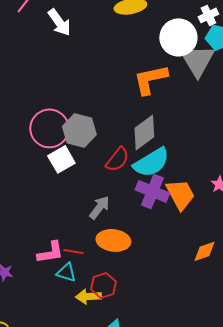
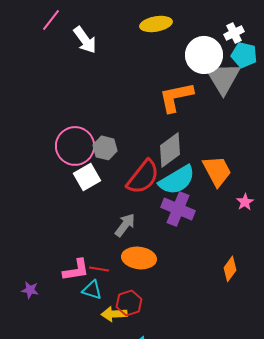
gray hexagon: (79, 130) -> (105, 148), size x0.7
red semicircle: (117, 159) -> (143, 177), size x1.4
orange trapezoid: (180, 194) -> (217, 171), moved
orange diamond: (204, 251) -> (230, 269), turned -35

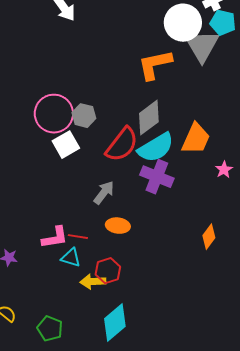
orange trapezoid: (217, 171) -> (196, 139), turned 52
orange ellipse: (139, 258) -> (118, 226), size x0.7

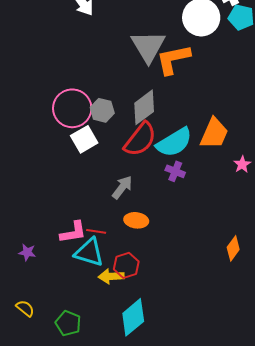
gray triangle: (202, 46) -> (148, 46), moved
gray diamond: (149, 118) -> (144, 107), moved
purple cross: (157, 177) -> (175, 171), size x0.6
orange diamond: (209, 237) -> (233, 248), moved
cyan triangle: (71, 258) -> (89, 252), size x1.5

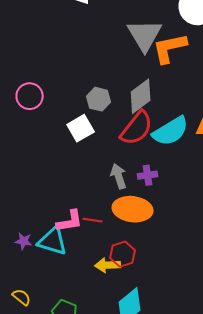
pink circle: (72, 108) -> (30, 96), moved, size x0.7
purple cross: (175, 171) -> (148, 175), moved, turned -30
gray arrow: (122, 187) -> (119, 176), turned -55
orange ellipse: (136, 220) -> (133, 209), size x1.6
cyan triangle: (89, 252) -> (53, 241), moved

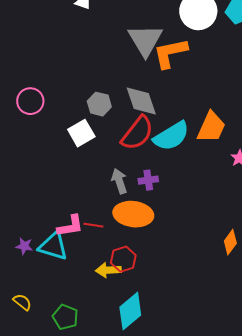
gray diamond: (141, 96) -> (141, 101), turned -72

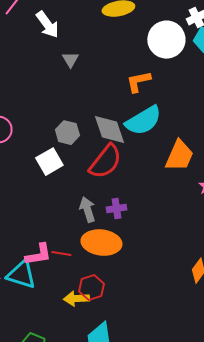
gray triangle: (145, 40) -> (70, 60), moved, size x0.5
orange L-shape: (170, 53) -> (138, 82), size x0.7
cyan semicircle: (171, 136) -> (143, 121), moved

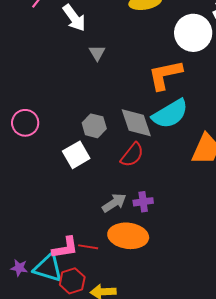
orange L-shape: (138, 82) -> (165, 75), size x1.4
red semicircle: (105, 162) -> (132, 155), size x0.7
gray arrow: (87, 210) -> (114, 203), turned 75
red hexagon: (91, 288) -> (72, 281), moved

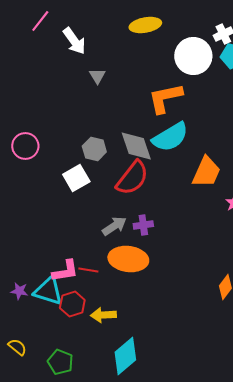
red semicircle: (132, 155) -> (132, 178), size x1.4

